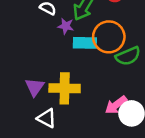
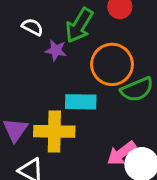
cyan rectangle: (85, 43) -> (81, 102), moved

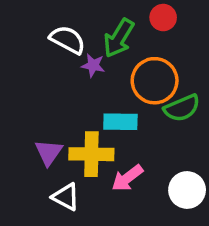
white semicircle: (32, 27) -> (67, 40), size x1.5
pink arrow: (121, 153) -> (127, 178), moved

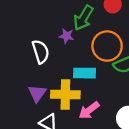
white semicircle: (67, 40) -> (41, 52), moved, turned 45

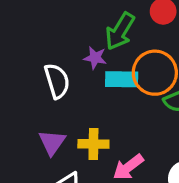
cyan rectangle: (85, 73) -> (122, 79), moved
yellow cross: (65, 94) -> (93, 144), size x0.7

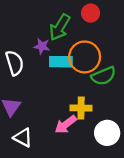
yellow cross: (93, 144) -> (81, 108), moved

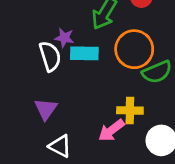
purple star: (42, 46) -> (64, 38), moved
cyan rectangle: (61, 62) -> (84, 53), moved

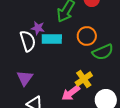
orange circle: (134, 49) -> (87, 36), size x0.7
yellow cross: (130, 110) -> (84, 79), turned -36

